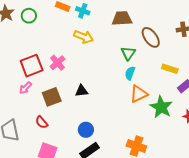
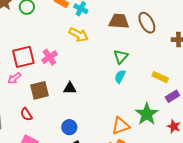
brown ellipse: (151, 37) -> (147, 23), moved
orange triangle: (139, 94) -> (121, 126), moved

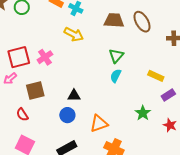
black triangle: (70, 88) -> (74, 96), moved
green star: (147, 114) -> (143, 113), size x0.7
orange triangle: (121, 126) -> (99, 124), moved
blue circle: (69, 127) -> (67, 115), moved

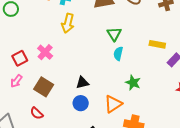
yellow arrow: (74, 34) -> (68, 23), turned 90
red square: (19, 57) -> (20, 58), size x0.7
brown square: (35, 91) -> (44, 87), turned -30
green star: (143, 113) -> (133, 83), moved

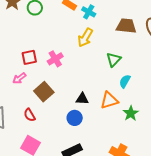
green triangle: (114, 34) -> (114, 60), moved
orange triangle: (113, 104) -> (109, 100), moved

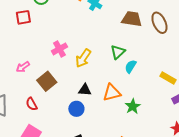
yellow arrow: (85, 38) -> (83, 58), moved
red square: (29, 57) -> (23, 17), moved
cyan semicircle: (125, 81) -> (131, 66), moved

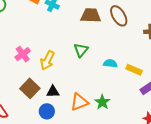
cyan semicircle: (131, 66) -> (110, 64), moved, turned 72
brown square: (47, 81) -> (30, 88), moved
orange triangle: (112, 93) -> (79, 102), moved

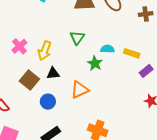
black triangle: (53, 92) -> (53, 73), moved
green star: (102, 102) -> (95, 63), moved

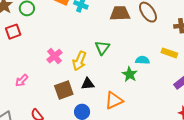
green triangle: (77, 38) -> (102, 48), moved
yellow rectangle: (132, 53) -> (169, 53), moved
brown square: (29, 80) -> (64, 90), turned 30

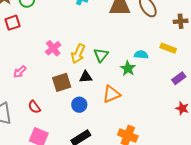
green triangle: (102, 48) -> (101, 55), moved

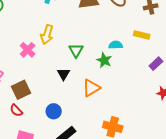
yellow arrow: (78, 54) -> (47, 35), moved
black triangle: (86, 77) -> (64, 74), turned -48
brown square: (62, 82) -> (21, 90), moved
blue circle: (79, 105) -> (54, 111), moved

